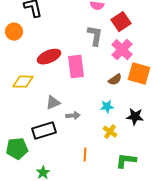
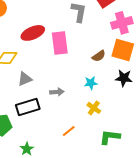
pink cross: (122, 50) -> (122, 23), moved, turned 30
gray triangle: (53, 103) -> (25, 79), moved
black star: (135, 117) -> (124, 78), moved
orange line: (85, 155) -> (69, 131), turned 48

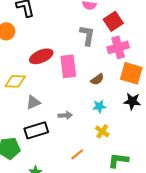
pink cross: (122, 23) -> (118, 47), moved
brown semicircle: (99, 56) -> (97, 79), moved

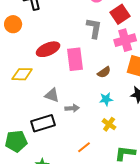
gray triangle: (33, 102) -> (52, 95), moved, turned 42

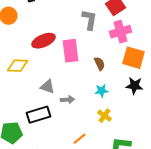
brown semicircle: (104, 72) -> (100, 64), turned -80

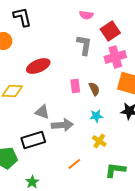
pink rectangle: (70, 51) -> (75, 86), moved, size x0.6
gray arrow: (68, 100) -> (62, 125), size x1.5

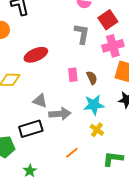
cyan star: (96, 116) -> (94, 105), size x1.5

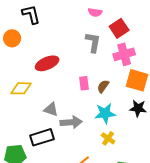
brown semicircle: (92, 78) -> (103, 86), turned -120

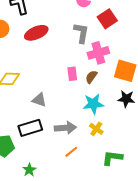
pink cross: (124, 54) -> (98, 53), moved
red ellipse: (47, 63) -> (36, 33), moved
gray arrow: (71, 122) -> (65, 128), moved

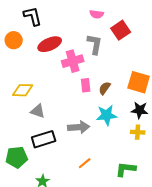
pink cross: (98, 53) -> (73, 61), moved
gray triangle: (39, 100) -> (38, 111), moved
gray arrow: (65, 128) -> (79, 127), moved
yellow cross: (96, 129) -> (138, 132), moved, turned -32

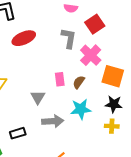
pink cross: (73, 61) -> (91, 55), moved, turned -30
gray triangle: (38, 111) -> (38, 97), moved, turned 42
black rectangle: (44, 139) -> (18, 133), size x0.7

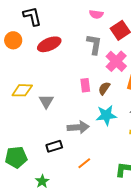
gray triangle: (38, 97) -> (46, 101), moved
black rectangle: (18, 133) -> (54, 146), moved

